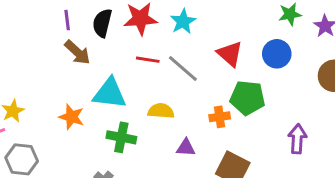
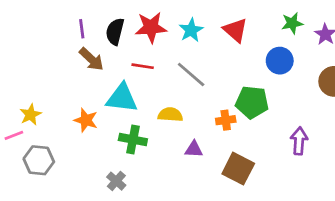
red triangle: (230, 54) -> (235, 30), moved
red line: (148, 60) -> (143, 66), moved

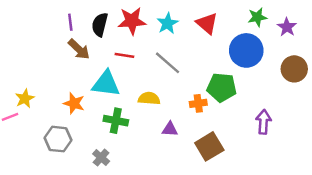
blue circle: (280, 61) -> (246, 50), size x1.4
gray hexagon: (39, 160) -> (58, 139), moved
brown square: (238, 169) -> (209, 146), turned 32

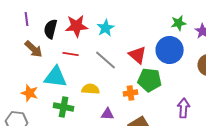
purple line: (70, 22) -> (27, 19), moved
red triangle: (207, 23) -> (138, 55), moved

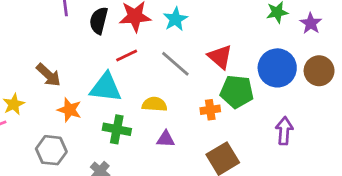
brown arrow: (34, 49) -> (49, 75), moved
blue circle: (170, 50) -> (277, 68), moved
red line: (71, 54) -> (127, 55), turned -35
purple triangle: (108, 114) -> (166, 139), moved

